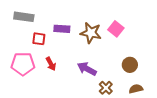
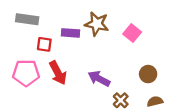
brown star: (91, 33) -> (97, 24), moved
red arrow: (51, 64) -> (58, 73), size x1.5

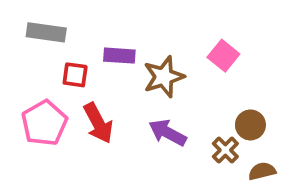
brown star: (97, 24) -> (164, 77), moved, turned -30
pink pentagon: (26, 73) -> (44, 123), turned -30
brown cross: (121, 100) -> (225, 150), moved

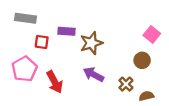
pink square: (223, 56) -> (152, 34), moved
red arrow: (98, 123) -> (55, 82), moved
brown circle: (250, 125) -> (142, 60), moved

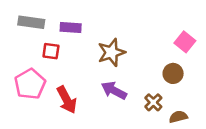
purple rectangle: (67, 31) -> (71, 28), moved

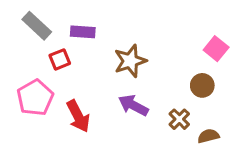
gray rectangle: (31, 22) -> (37, 26), turned 35
red square: (51, 51) -> (60, 59), turned -30

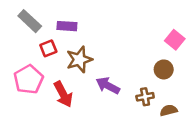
brown star: (130, 61) -> (79, 60), moved
brown cross: (179, 119) -> (145, 97), turned 35

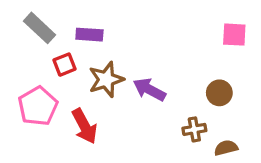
pink square: (175, 40) -> (234, 35), moved, turned -36
purple arrow: (108, 86) -> (149, 90), moved

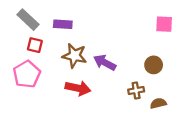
red square: (64, 65) -> (35, 45), moved, turned 35
brown star: (106, 80) -> (74, 56), turned 30
red arrow: (84, 126) -> (78, 88), moved, turned -50

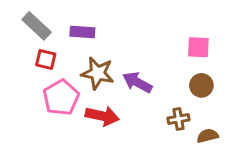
pink square: (164, 24) -> (198, 47), moved
pink pentagon: (27, 74) -> (61, 98), moved

